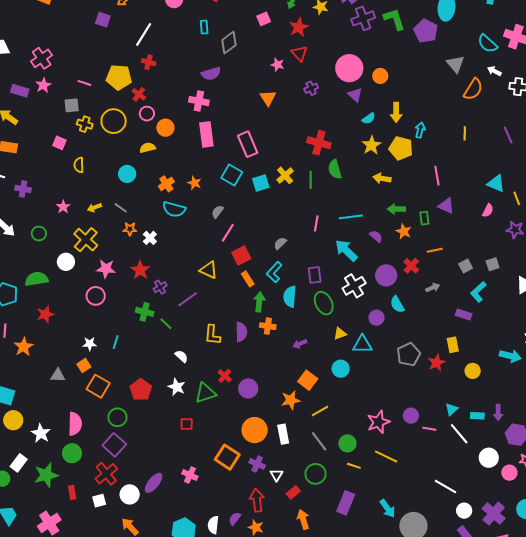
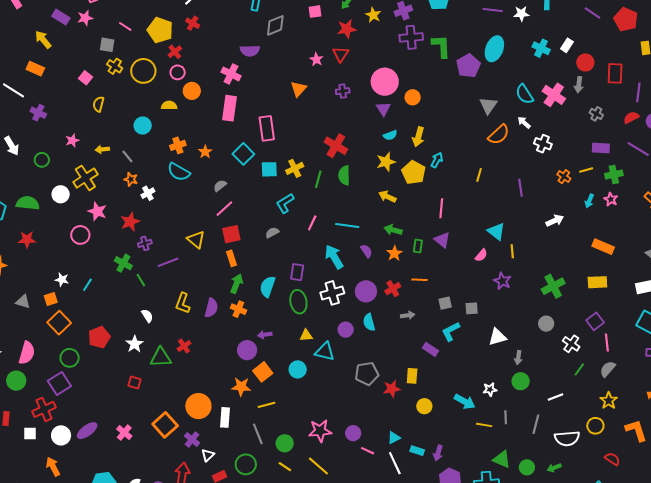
cyan L-shape: (274, 272) -> (285, 203), moved
purple circle: (248, 388) -> (247, 350), moved

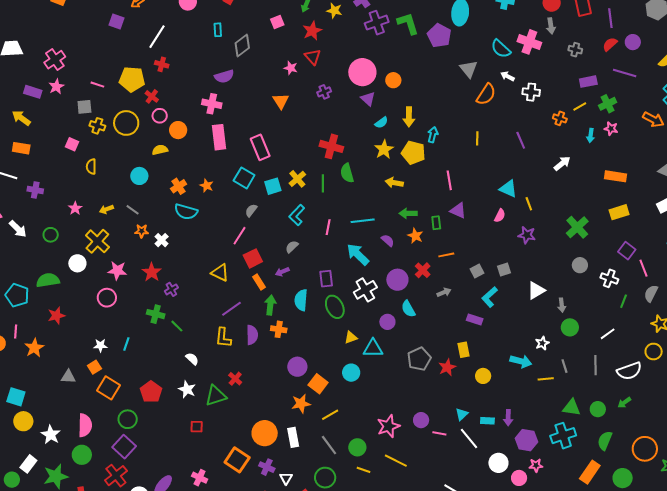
gray semicircle: (220, 186) -> (251, 210), moved
purple line: (168, 262) -> (231, 309), moved
purple arrow: (265, 335) -> (282, 272), moved

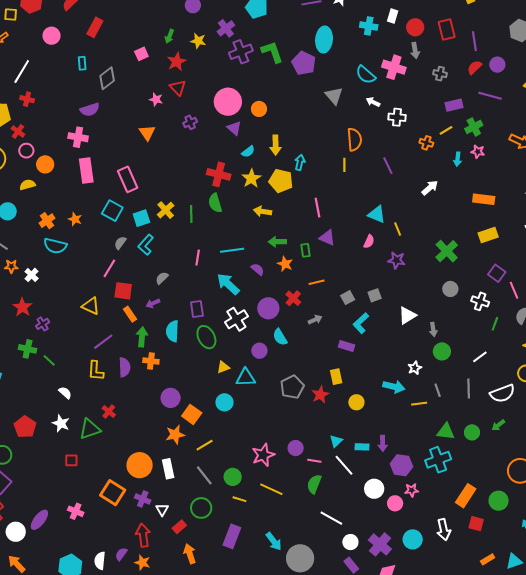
orange semicircle: (486, 94) -> (354, 140), moved, turned -35
red cross: (331, 146) -> (219, 174), moved
cyan L-shape: (297, 215) -> (146, 245), moved
red square: (253, 258) -> (123, 291), turned 36
green semicircle: (605, 441) -> (314, 484), moved

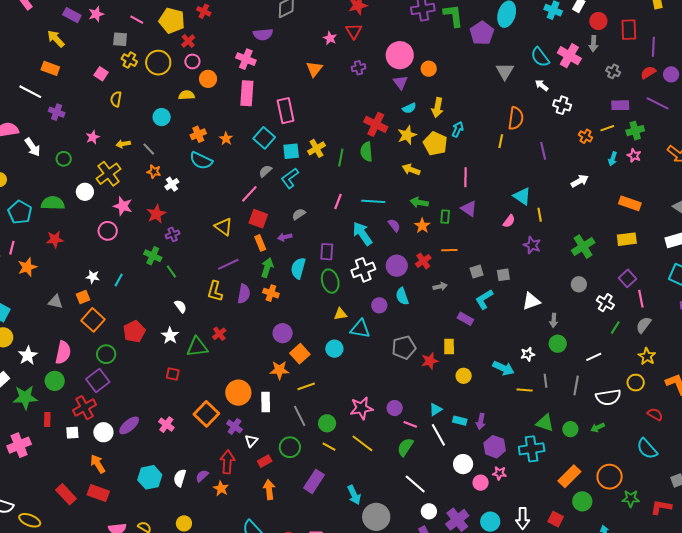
orange rectangle: (466, 496) -> (569, 476), moved

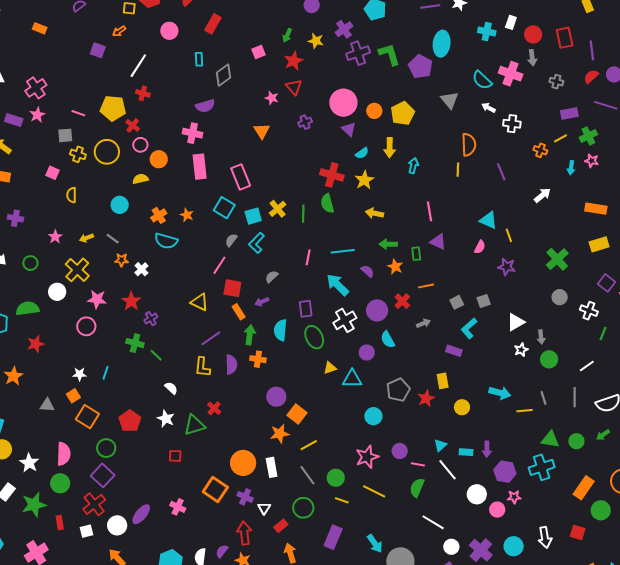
yellow pentagon: (435, 144) -> (403, 113), moved, turned 30
cyan circle: (334, 349) -> (373, 416), moved
white star: (528, 354) -> (521, 350), moved

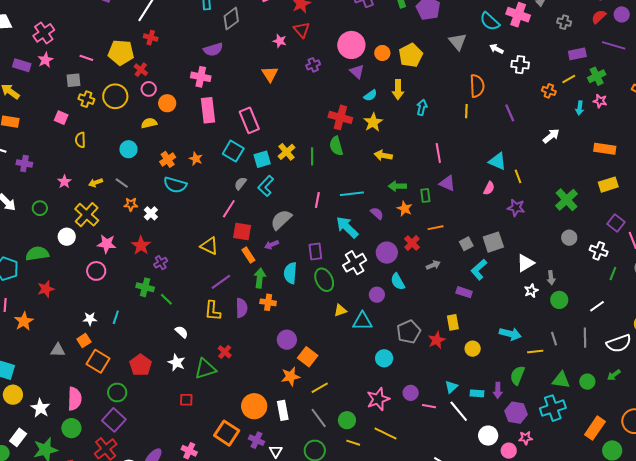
gray semicircle: (272, 277) -> (281, 220), size x1.6
gray square: (484, 301) -> (493, 242), size x1.5
green semicircle: (417, 488) -> (517, 375), moved

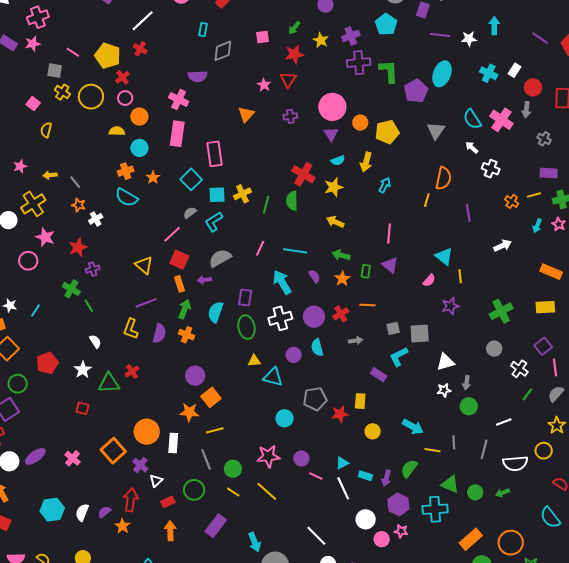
cyan circle: (128, 149) -> (139, 148), moved
purple star: (516, 208) -> (450, 306), turned 30

